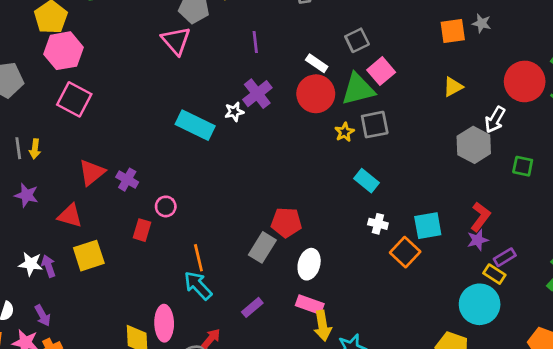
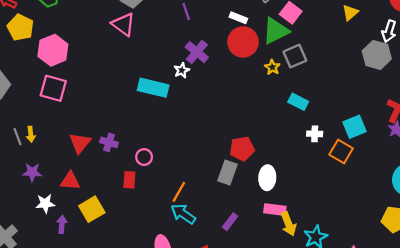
pink hexagon: (63, 51) -> (53, 50), moved
orange line: (198, 258) -> (179, 192), turned 55
white star: (31, 264) -> (45, 204), moved
purple arrow: (49, 266) -> (62, 224), turned 36

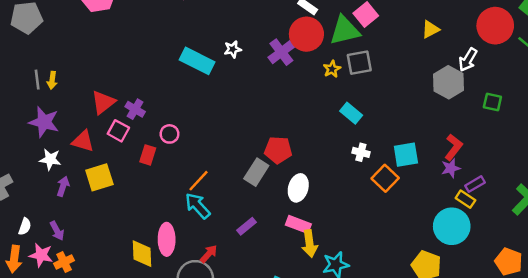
purple cross: (197, 52) -> (281, 52), moved
pink square: (53, 88) -> (118, 131), moved, size x0.7
purple star: (32, 172) -> (44, 122), size x1.4

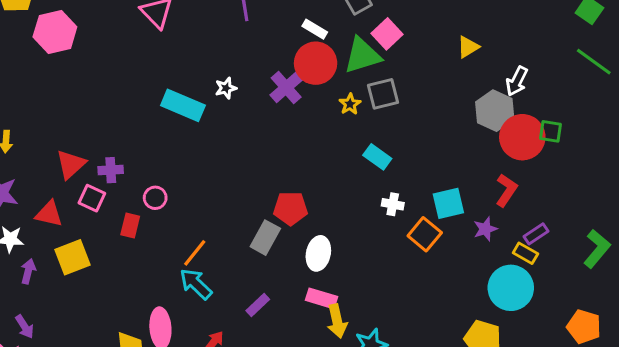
red circle: (495, 26) -> (522, 137), moved
purple cross: (135, 109) -> (111, 170), turned -30
purple star: (451, 168) -> (485, 229), moved

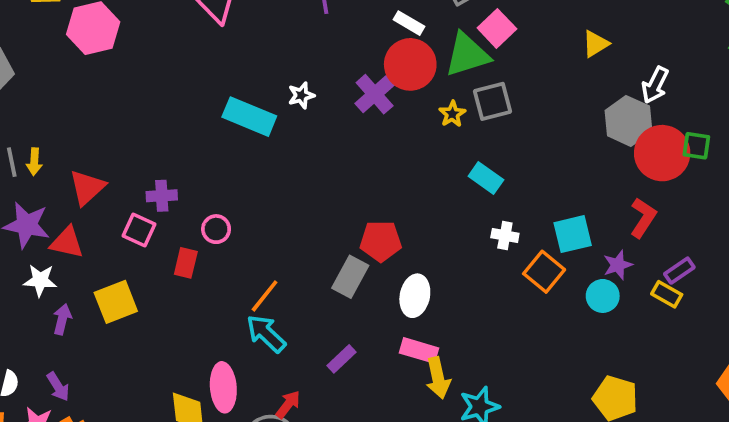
red triangle: (71, 164) -> (87, 187), moved
red triangle: (49, 214) -> (67, 243), moved
cyan circle: (511, 288) -> (603, 296), moved, size x0.6

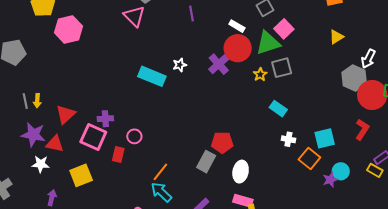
pink square: (139, 230) -> (93, 137), size x1.5
purple star: (618, 265) -> (330, 180), moved
purple arrow: (62, 319) -> (52, 198), moved

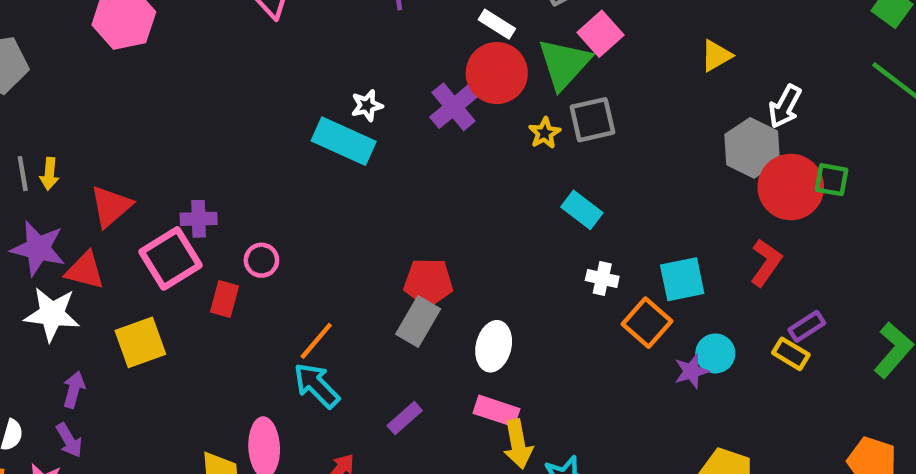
green triangle: (268, 43) -> (564, 64), turned -32
cyan rectangle: (152, 76) -> (344, 141), moved
pink square: (93, 137) -> (170, 258), turned 32
red pentagon: (222, 142) -> (428, 282), moved
white star: (41, 164) -> (52, 314), size x1.4

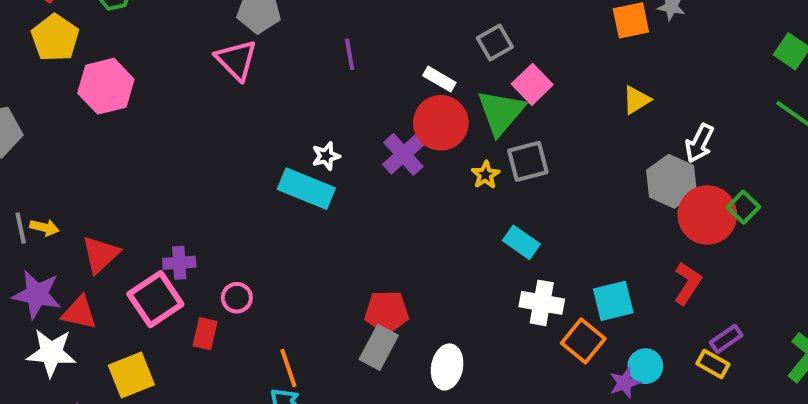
yellow arrow: (49, 174) -> (44, 227), turned -80
green square: (831, 180) -> (743, 207), turned 36
white cross: (602, 278) -> (542, 303), size x1.5
orange line: (316, 341) -> (288, 368), turned -57

